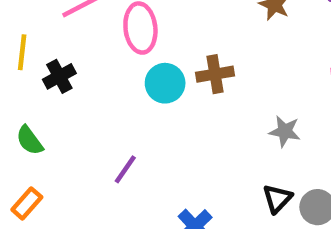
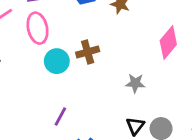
purple line: (125, 169) -> (60, 117), moved

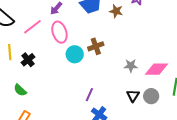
pink diamond: (168, 42) -> (156, 69), moved, turned 55
purple line: (60, 117) -> (89, 95), moved

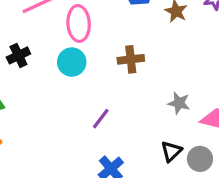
cyan circle: (75, 54) -> (72, 62), moved
purple line: (89, 95) -> (101, 119), moved

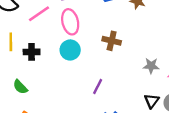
black cross: (18, 55) -> (32, 52), turned 35
brown cross: (131, 59) -> (112, 41), turned 30

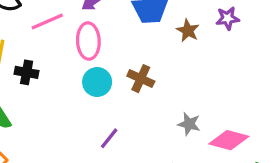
cyan circle: (70, 50) -> (97, 82), moved

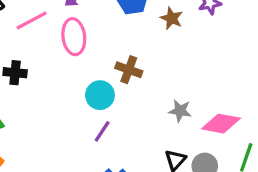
cyan circle: (97, 82) -> (100, 95), moved

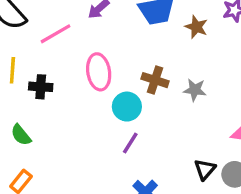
pink ellipse: (74, 37) -> (99, 72), moved
gray star: (180, 111) -> (195, 90), moved

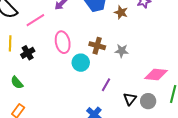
black cross: (41, 87) -> (28, 53), turned -32
purple line: (130, 143) -> (106, 85), moved

